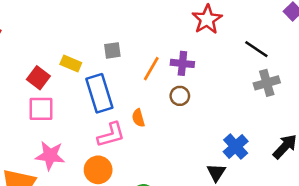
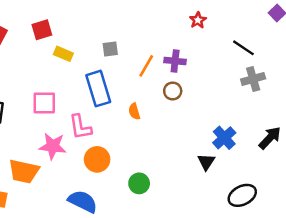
red star: (207, 19) -> (198, 20), size x0.6
yellow rectangle: (71, 63) -> (63, 54), moved
red square: (38, 78) -> (42, 30), moved, turned 36
pink L-shape: (111, 135) -> (80, 127), moved, turned 96

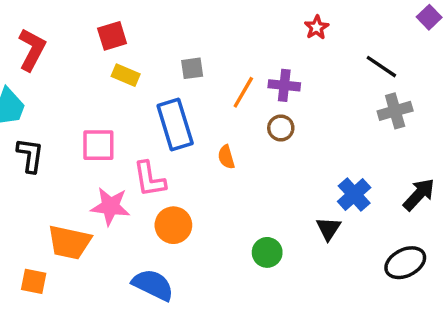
red square: (42, 30) -> (112, 36), moved
green circle: (139, 183) -> (267, 252), moved
black ellipse: (242, 195) -> (405, 263), moved

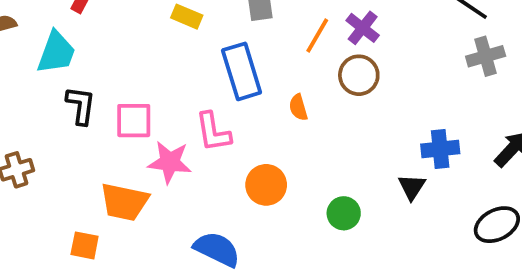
purple cross: (284, 85) -> (363, 28), turned 32
brown circle: (281, 128) -> (359, 75), size x1.4
pink square: (98, 145) -> (134, 121), moved
blue cross: (354, 194) -> (440, 149), turned 36
orange circle: (173, 225) -> (266, 185), moved

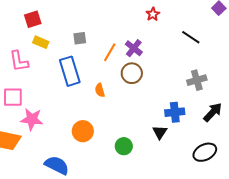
gray cross: (486, 56) -> (197, 80), moved
pink L-shape: (213, 132) -> (19, 61), moved

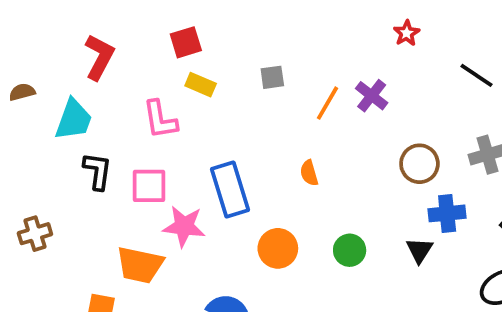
blue rectangle: (70, 71) -> (230, 190), moved
brown circle: (132, 73) -> (419, 164), moved
green circle: (124, 146) -> (350, 250), moved

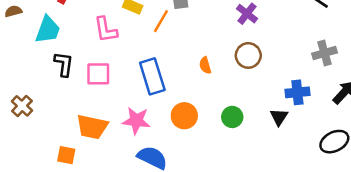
orange line: (327, 103) -> (161, 21), moved
brown circle: (419, 164) -> (248, 55), moved
pink star: (184, 226) -> (136, 121), moved
brown cross: (35, 234) -> (22, 106), turned -30

